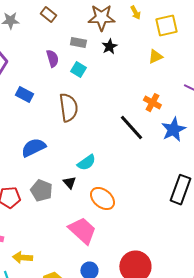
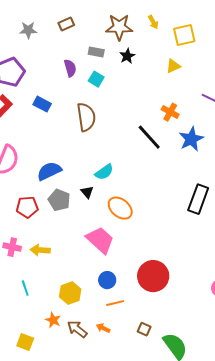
brown rectangle: (48, 15) -> (66, 24), turned -63
blue semicircle: (33, 148) -> (49, 171), moved
yellow arrow: (22, 258) -> (40, 250), moved

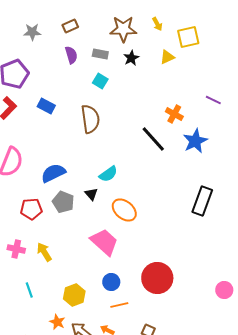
yellow triangle: (173, 66) -> (167, 57), moved
purple semicircle: (70, 68) -> (71, 55), moved
yellow arrow: (40, 250) -> (44, 252), turned 54

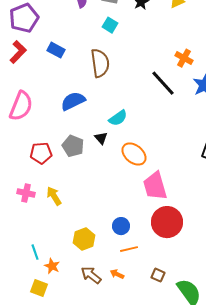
blue semicircle: (53, 173) -> (73, 101), moved
pink trapezoid: (104, 242) -> (155, 186), moved, turned -148
cyan line: (29, 290) -> (35, 252), moved
orange star: (57, 322) -> (52, 266), moved

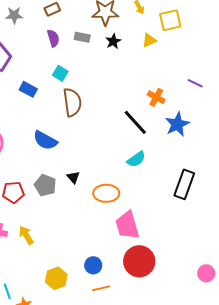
cyan square: (110, 25) -> (60, 73), moved
blue semicircle: (73, 101) -> (45, 140), turned -125
cyan semicircle: (118, 118) -> (136, 159), moved
orange ellipse: (134, 154) -> (106, 193), turned -40

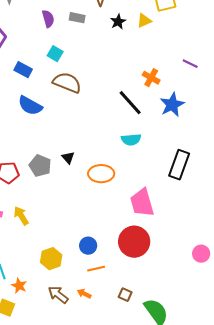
black star: (113, 41) -> (118, 22), moved
brown semicircle: (72, 102) -> (67, 83), turned -60
blue semicircle: (45, 140) -> (30, 106), moved
cyan semicircle: (136, 159) -> (131, 140), turned 30
pink trapezoid: (127, 225) -> (142, 203), moved

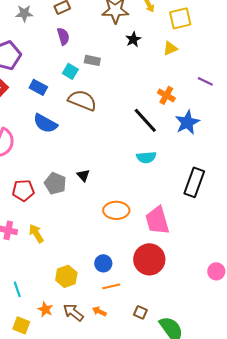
gray rectangle: (77, 18) -> (92, 60), moved
yellow triangle: (144, 21) -> (170, 48), moved
orange ellipse: (101, 174) -> (116, 210), moved
orange star: (19, 286) -> (45, 309), moved

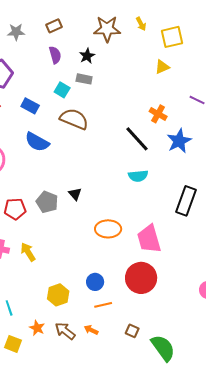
black star: (133, 39) -> (87, 56), moved

